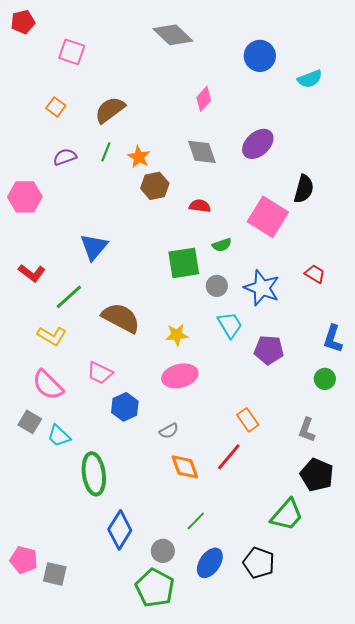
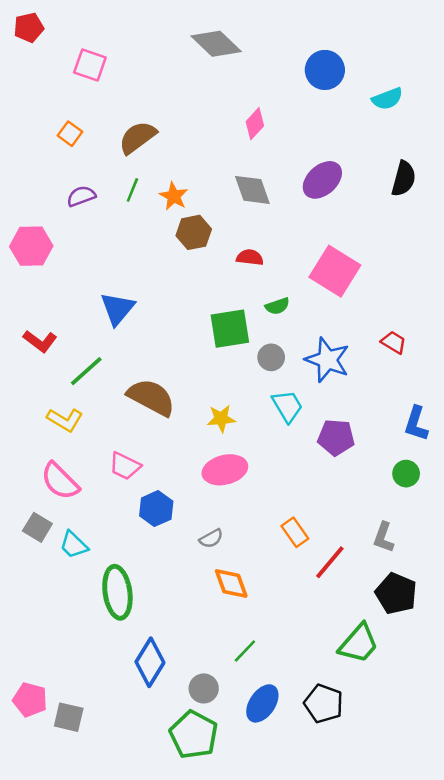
black semicircle: (304, 189) -> (404, 179), moved
orange rectangle: (248, 420) -> (295, 532), moved
red line: (229, 457) -> (330, 562), moved

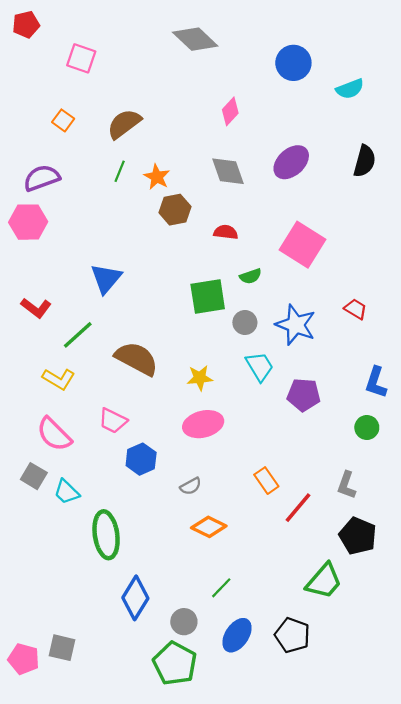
purple semicircle: (81, 196) -> (42, 178), moved, size x1.4
orange diamond: (231, 584) -> (209, 527), turned -44
pink pentagon: (30, 700) -> (24, 659), moved

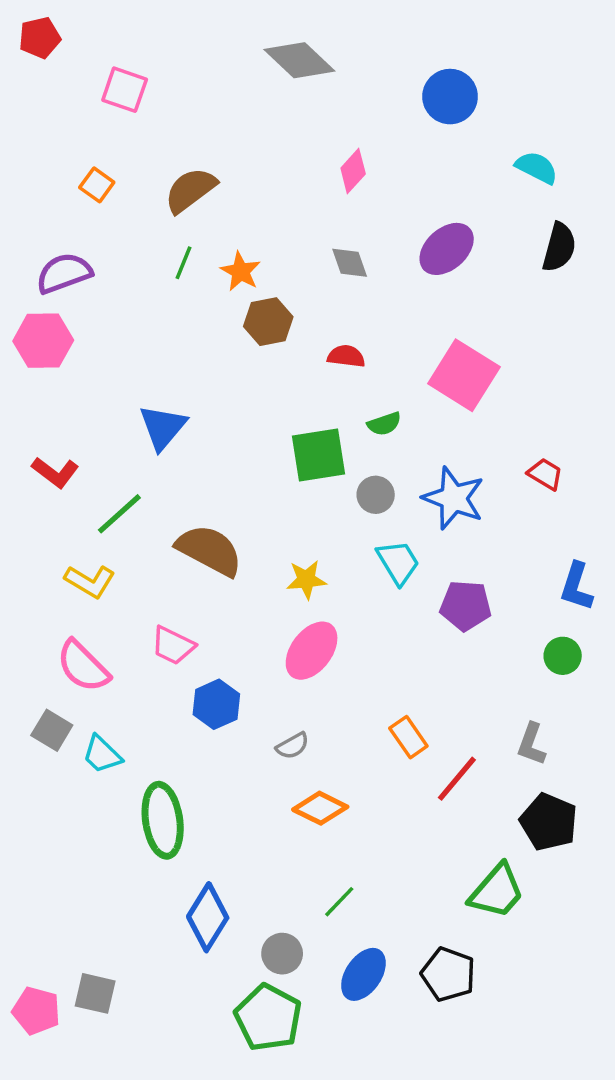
cyan semicircle: (350, 89) -> (537, 168), moved, turned -132
gray diamond: (228, 171) -> (350, 263), size x0.7
pink ellipse: (203, 424) -> (312, 651), turned -39

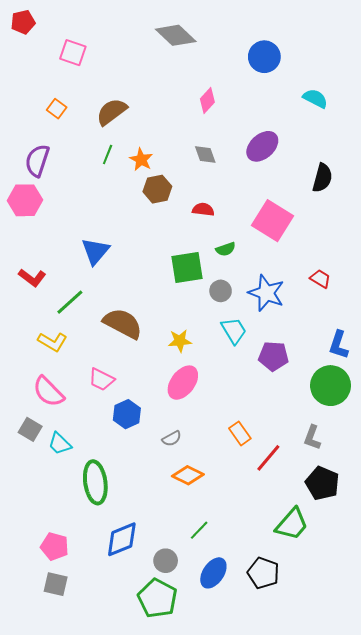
black semicircle: (559, 247) -> (322, 178), moved
purple semicircle: (64, 273) -> (37, 161), turned -52
green circle: (563, 656) -> (331, 386), size x1.8
blue diamond: (208, 917) -> (122, 539), turned 36
pink pentagon: (36, 1011) -> (55, 546), moved

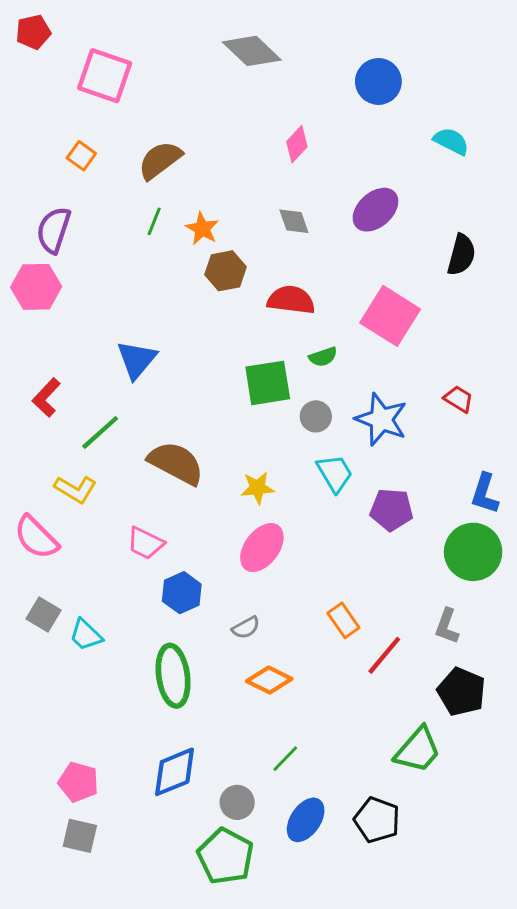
pink square: (73, 53) -> (105, 76), size x1.4
red semicircle: (203, 209) -> (291, 300), size x1.5
red L-shape: (32, 278) -> (46, 398), turned 96
pink semicircle: (48, 392) -> (36, 537), moved
green ellipse: (95, 482) -> (173, 676), moved

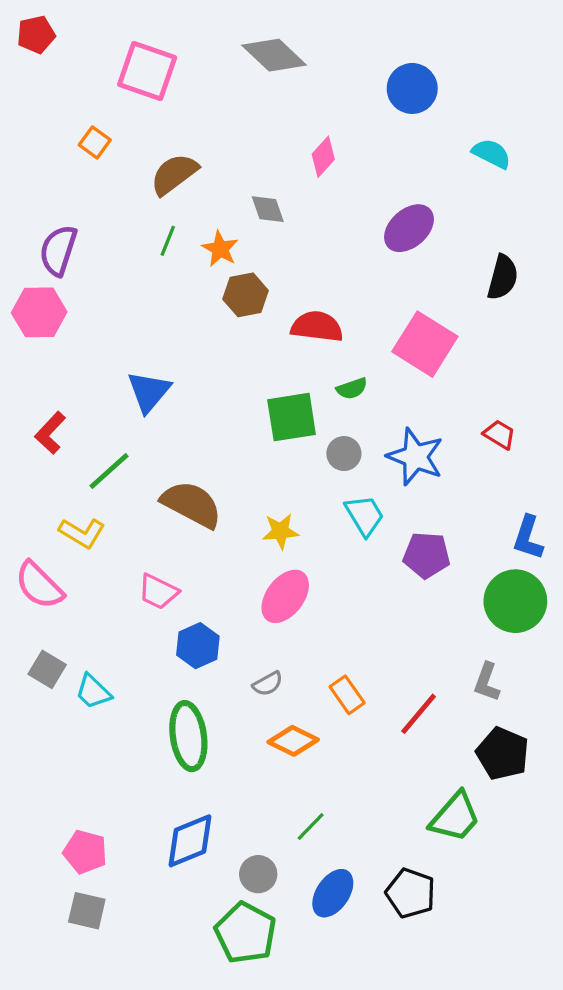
pink square: (105, 76) -> (147, 71), moved
orange square: (81, 156) -> (95, 142), moved
gray diamond: (294, 221) -> (268, 209), moved
orange rectangle: (343, 620) -> (347, 695), moved

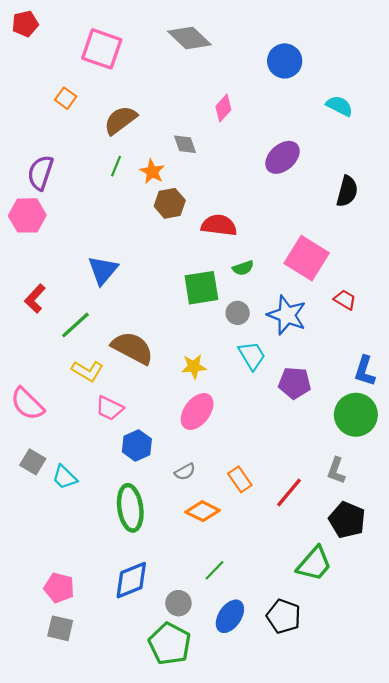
pink square: (425, 344) -> (307, 258), moved
yellow L-shape: (82, 533) -> (88, 371), moved

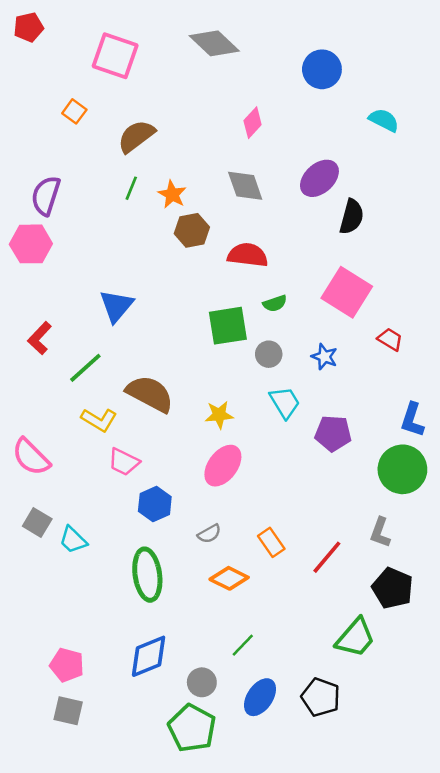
gray diamond: (185, 144) -> (245, 186), moved, size x1.4
black semicircle: (347, 191) -> (352, 217), moved
blue star: (287, 315) -> (324, 357), size x0.6

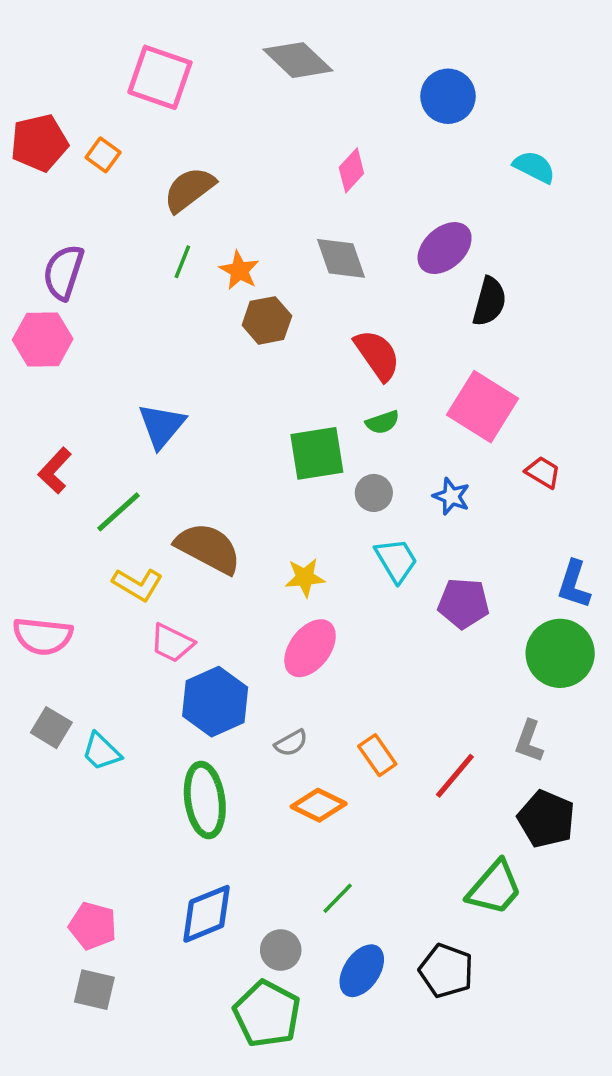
red pentagon: (28, 27) -> (39, 143), moved, size x1.4
red semicircle: (248, 255) -> (377, 355), moved, turned 48
pink semicircle: (31, 457) -> (43, 636), turned -39
blue hexagon: (155, 504) -> (215, 702), size x1.4

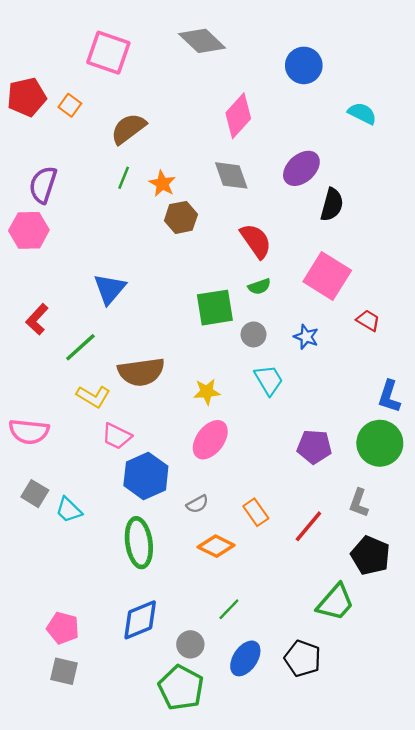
pink diamond: (351, 170) -> (238, 116), size x1.5
brown semicircle: (208, 548) -> (141, 372), turned 144
purple pentagon: (464, 603) -> (314, 447), moved

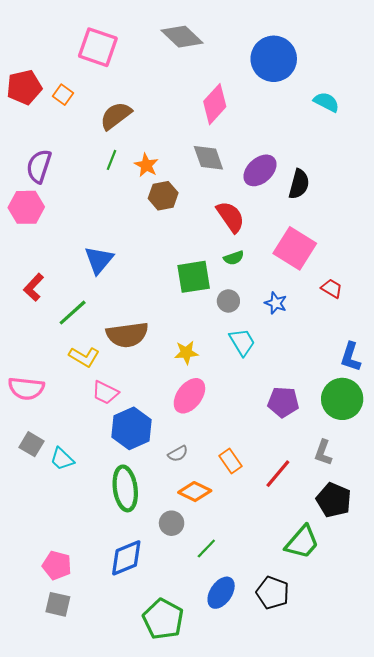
blue circle: (304, 65) -> (274, 59), size x1.4
purple ellipse: (301, 168) -> (260, 170), moved
gray circle: (190, 644) -> (172, 523), moved

